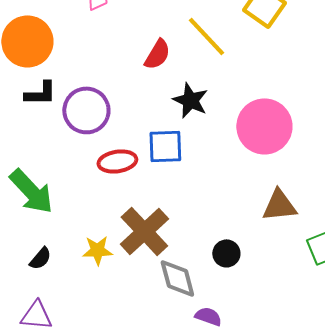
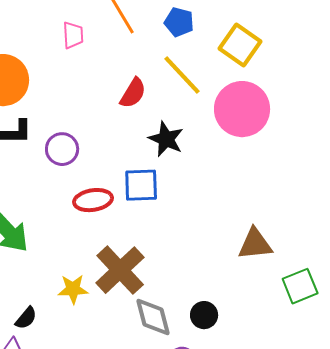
purple circle: (86, 110) -> (62, 149), size x0.7
pink circle: (264, 126) -> (242, 109), moved
black circle: (226, 253) -> (204, 315), moved
black semicircle: (40, 258) -> (26, 318), moved

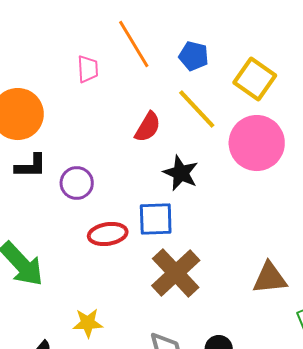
brown cross: (120, 270) -> (176, 273), moved

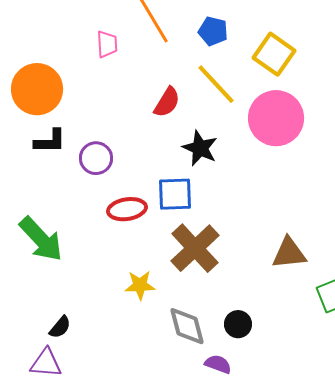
yellow star: (88, 323) -> (140, 285), moved

